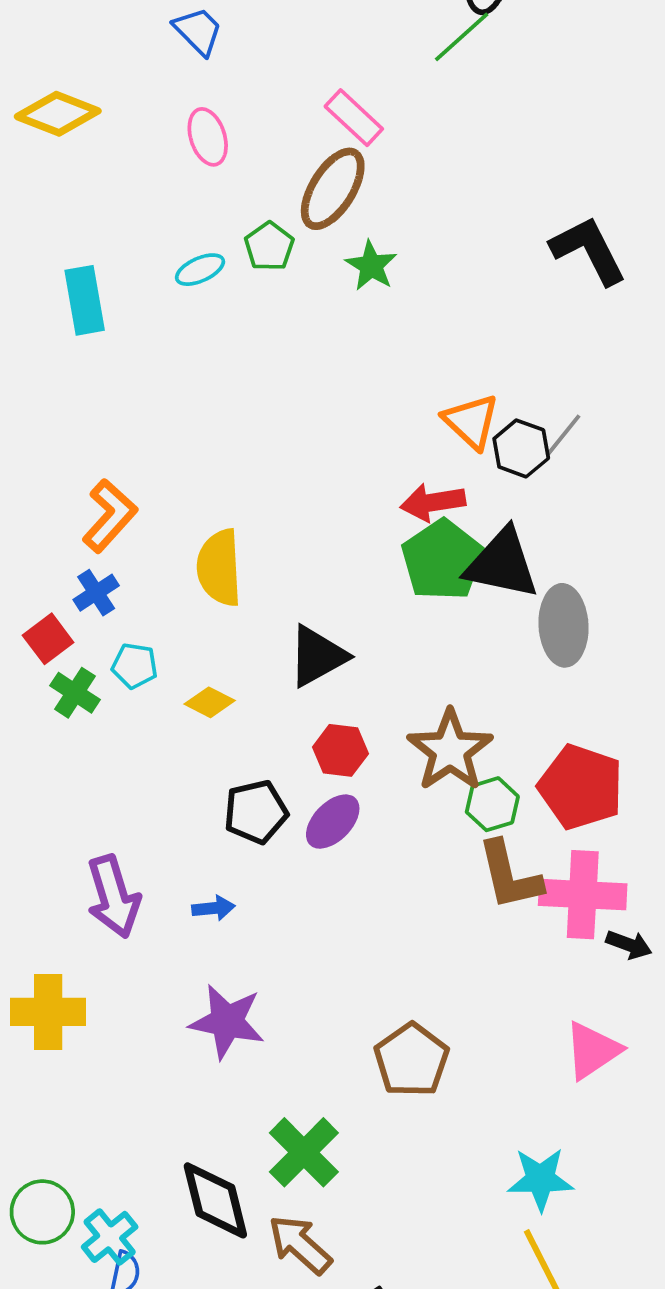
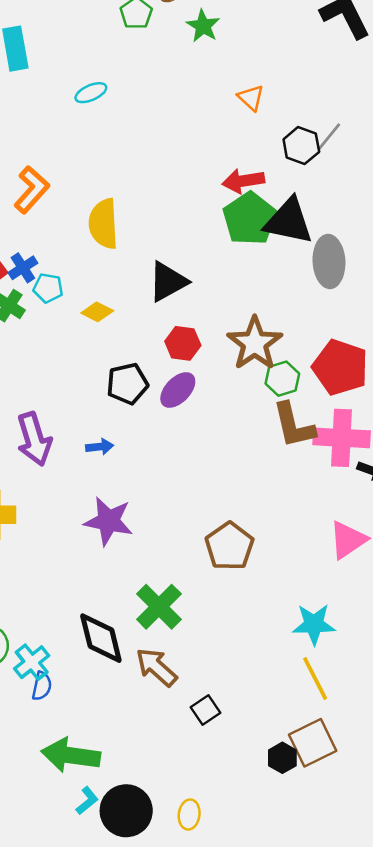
cyan ellipse: (200, 270) -> (91, 93), moved
orange triangle: (471, 422) -> (251, 98), moved, size x0.7
blue cross: (96, 593) -> (23, 268), moved

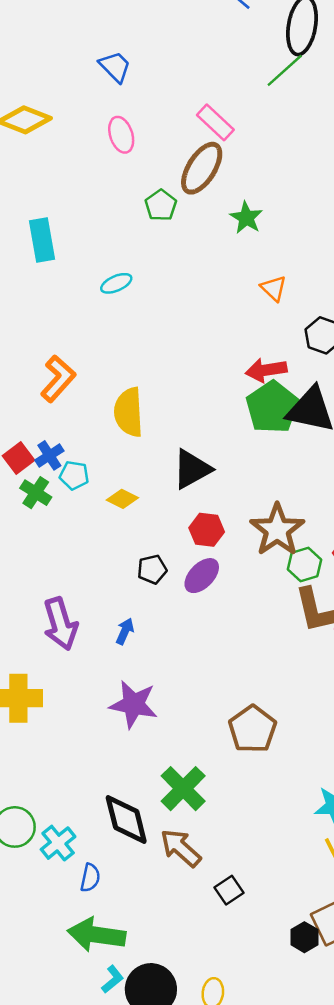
green star: (203, 26) -> (246, 218), moved
black pentagon: (127, 384) -> (152, 569), size x0.7
blue arrow: (100, 447) -> (125, 631), turned -60
blue semicircle: (42, 686) -> (90, 878), moved

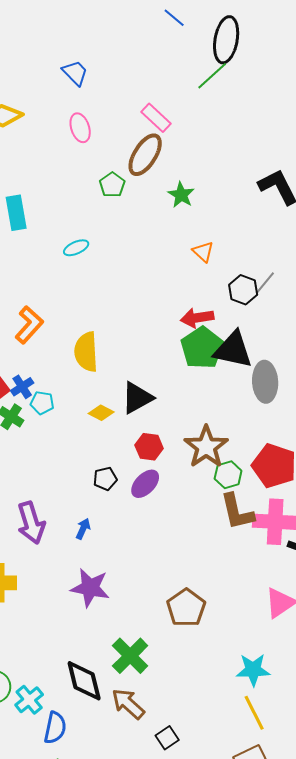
yellow diamond: (122, 499) -> (101, 413), moved
blue semicircle: (90, 878) -> (55, 728), size x1.4

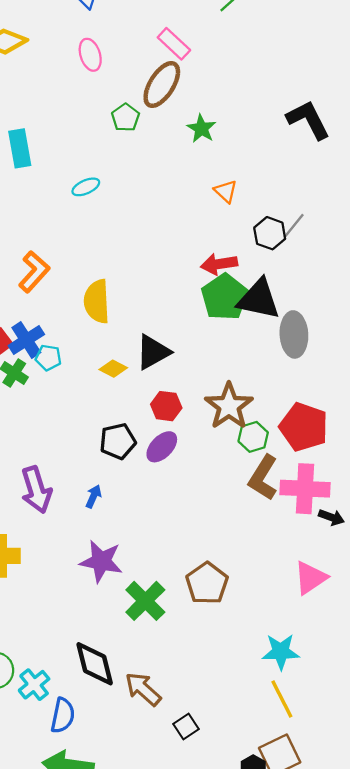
blue cross: (22, 387) -> (26, 340), size x1.4
black pentagon: (105, 479) -> (118, 441), size x1.4
brown L-shape: (237, 512) -> (263, 478), turned 45
green cross: (130, 656) -> (145, 601), moved

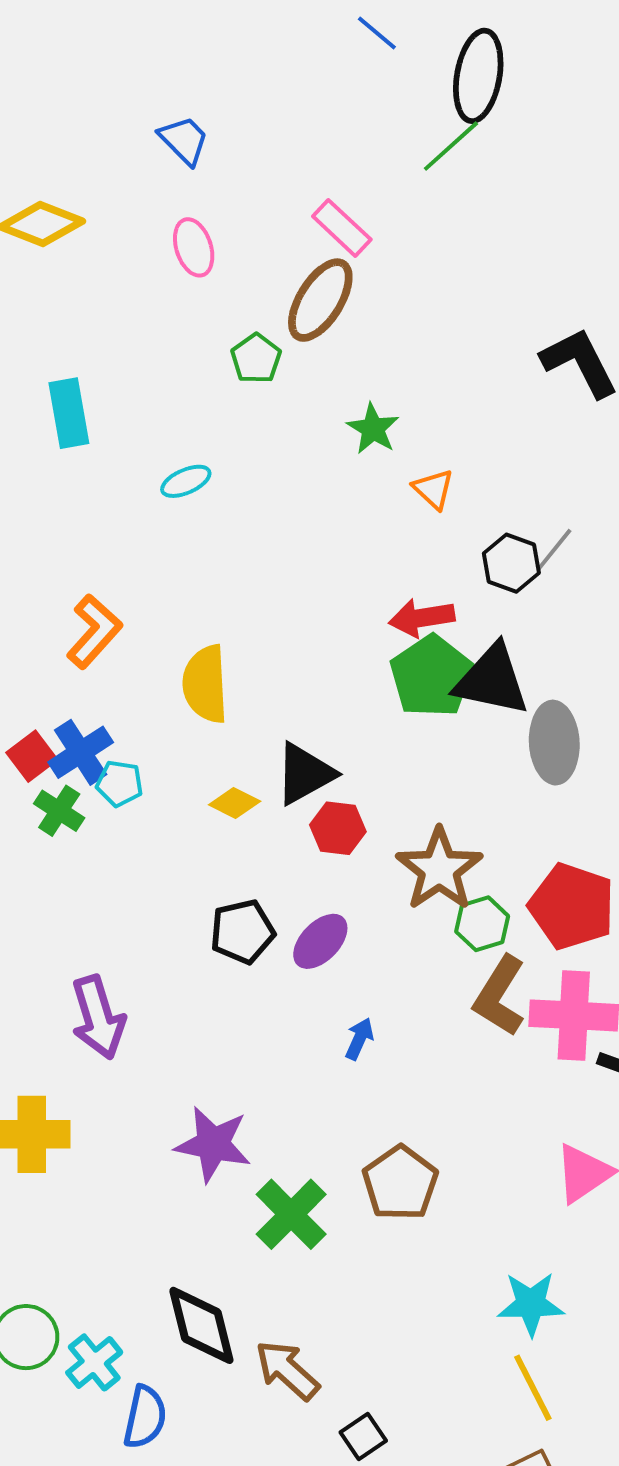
green star: (201, 129) -> (373, 429), moved
red hexagon: (166, 406) -> (338, 828), moved
blue arrow: (94, 496) -> (359, 1039), moved

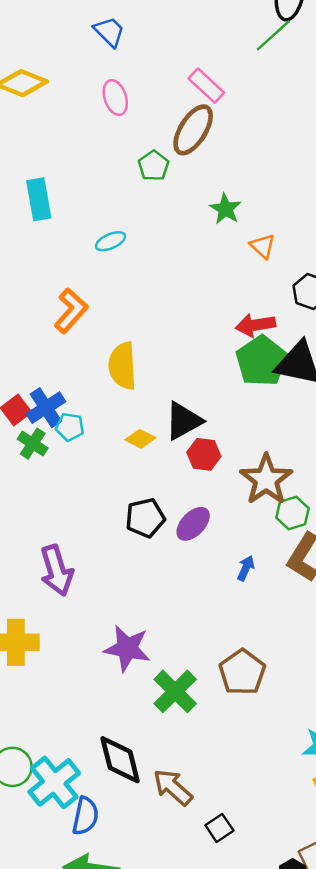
orange L-shape: (94, 631) -> (71, 311), moved
blue arrow: (359, 1039) -> (246, 568), moved
cyan cross: (94, 1362) -> (54, 782), size x1.5

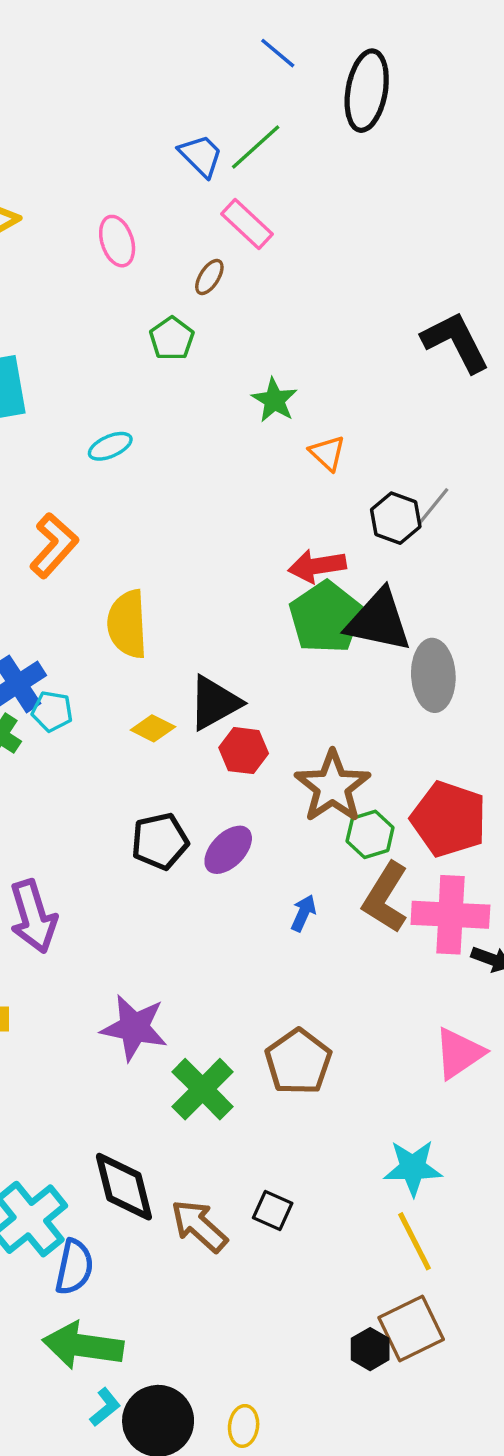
blue trapezoid: (109, 32) -> (201, 156), moved
green line: (273, 35) -> (256, 147), moved
brown ellipse: (193, 130) -> (209, 277), moved, size x0.5
black square: (219, 828) -> (273, 1211), moved, turned -32

